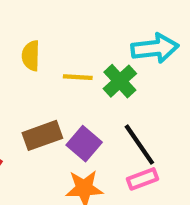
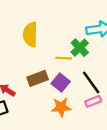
yellow semicircle: (31, 56) -> (30, 35), size x1.5
yellow line: (78, 77) -> (64, 58), moved

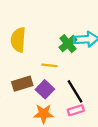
green cross: (80, 48) -> (68, 44), moved

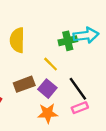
green cross: (68, 44) -> (68, 41), turned 30
yellow line: (50, 65) -> (51, 64), turned 42

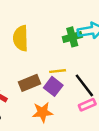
yellow line: (51, 64) -> (58, 71), moved, turned -49
orange star: (48, 113) -> (43, 112), moved

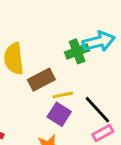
brown rectangle: (29, 83) -> (41, 80), moved

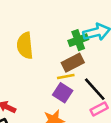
brown rectangle: (41, 80) -> (73, 63), moved

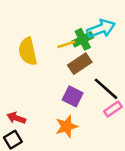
yellow line: (66, 77) -> (66, 44), moved

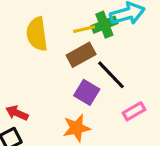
brown rectangle: (80, 64) -> (81, 55), moved
black line: (106, 89) -> (111, 75), moved

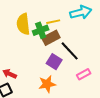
green cross: (104, 25) -> (41, 30), moved

